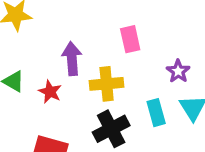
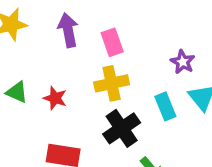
pink rectangle: (130, 39) -> (112, 42), moved
purple arrow: (72, 59) -> (68, 30), moved

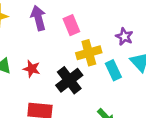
yellow cross: (112, 83) -> (89, 53), moved
black cross: (122, 128) -> (69, 80), moved

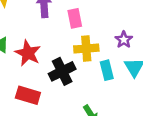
red star: (32, 69) -> (28, 53), size x1.5

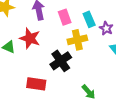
red star: (28, 53) -> (30, 38), moved
cyan rectangle: (107, 70) -> (89, 19), moved

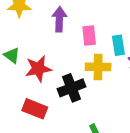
red star: (30, 38) -> (38, 69), moved, turned 30

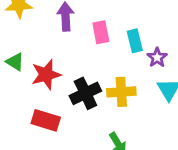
yellow cross: (98, 67) -> (121, 92), moved

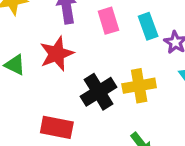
red star: (46, 75) -> (57, 54), moved

